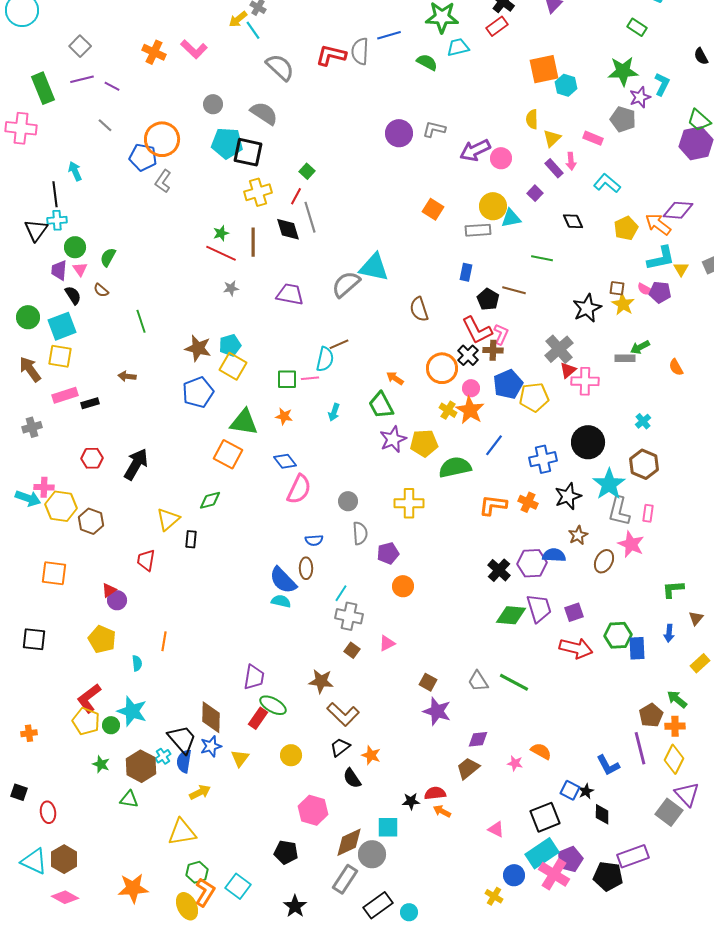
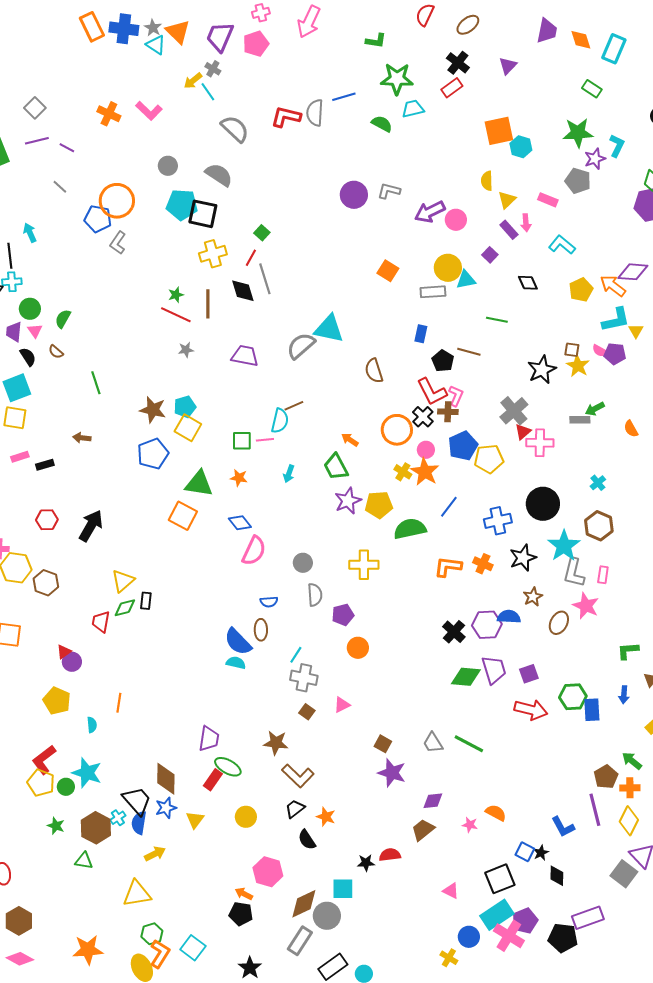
pink rectangle: (65, 395) -> (20, 457), size x0.7
green diamond: (210, 500) -> (125, 608), moved
orange arrow: (442, 811) -> (244, 894), moved

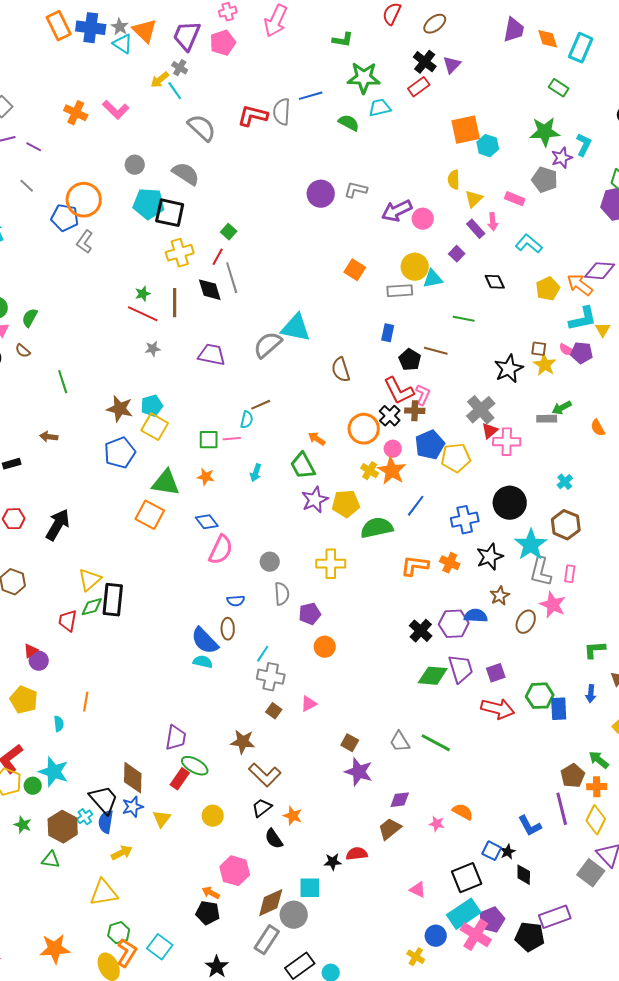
purple triangle: (508, 66) -> (452, 65), moved
cyan semicircle: (280, 421) -> (247, 420), size x0.7
black rectangle: (146, 601) -> (113, 600), size x1.8

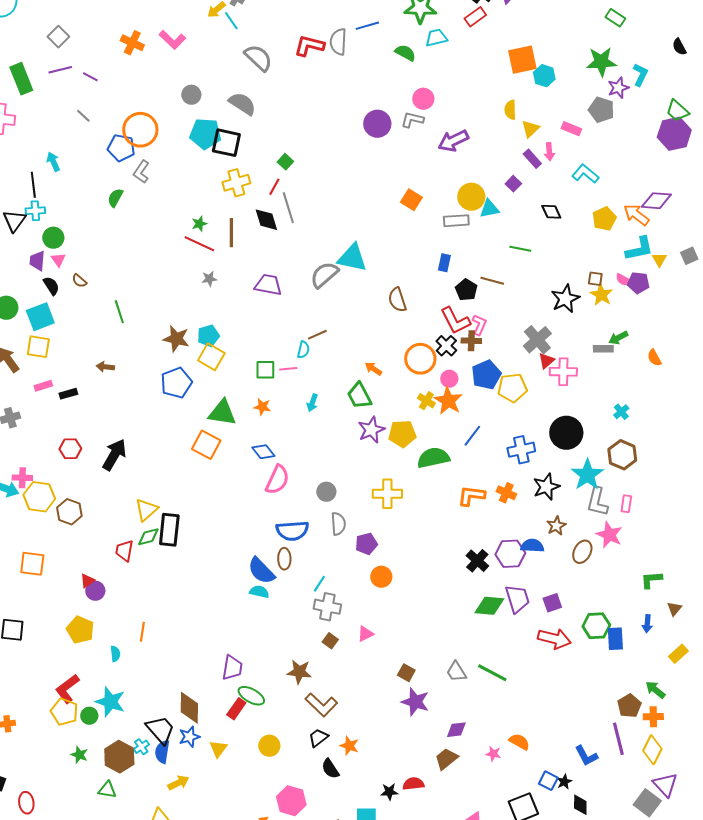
pink circle: (423, 219) -> (423, 99), moved
green semicircle: (30, 318) -> (115, 198), moved
blue semicircle: (236, 601) -> (292, 531), size x1.8

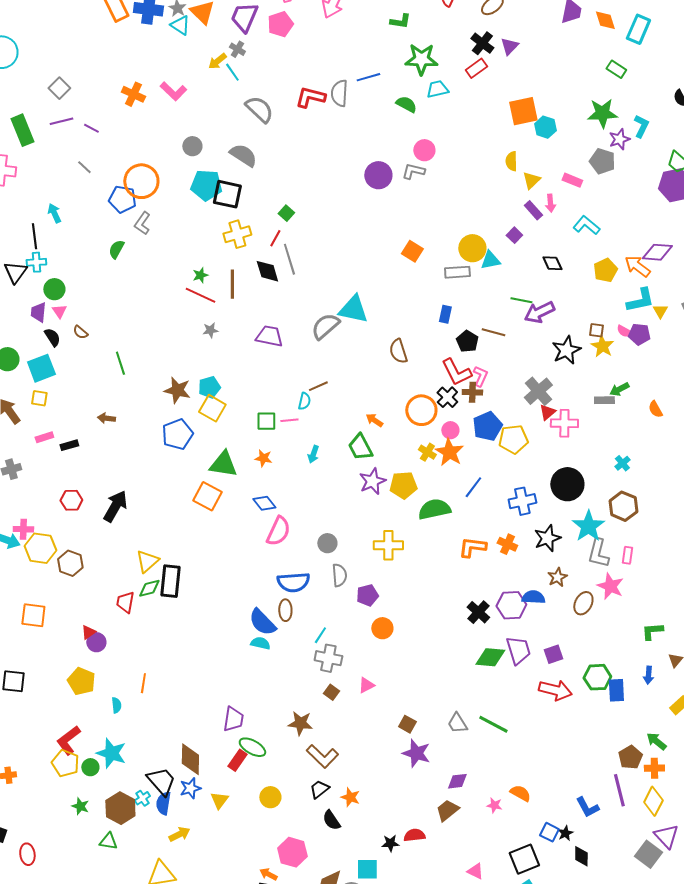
purple arrow: (453, 141) -> (539, 312), moved
yellow square: (38, 347) -> (39, 398), size x0.7

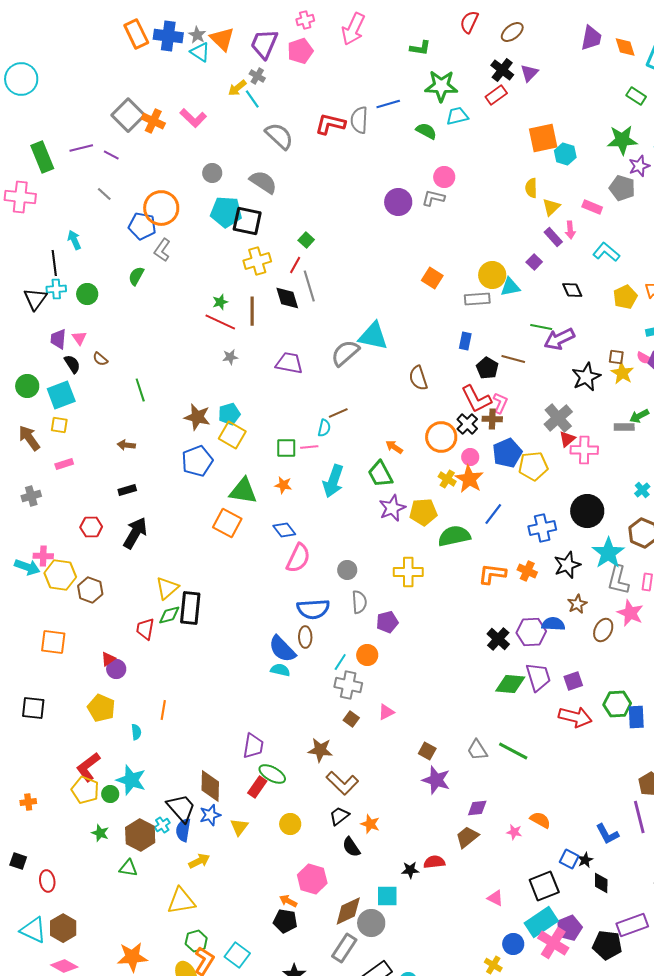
gray square: (59, 88) -> (128, 115), moved, size x1.5
green circle: (54, 289) -> (87, 294), moved
black rectangle: (69, 445) -> (127, 490), moved
cyan arrow: (313, 454) -> (333, 481), size x1.8
orange circle: (382, 628) -> (367, 655), moved

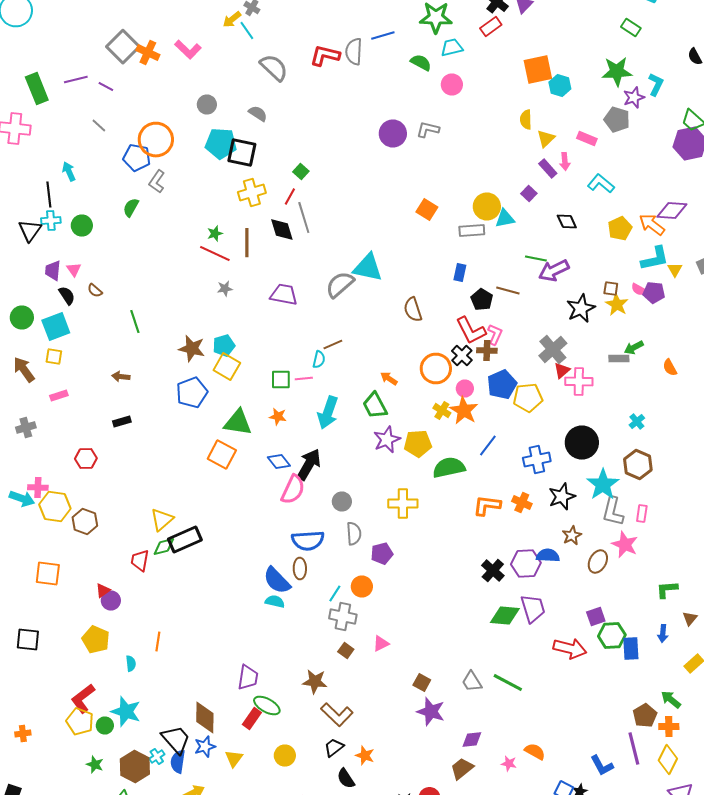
pink circle: (444, 177) -> (452, 84), moved
gray semicircle: (263, 182) -> (258, 114), size x0.7
black arrow: (135, 533) -> (309, 464), moved
black rectangle: (190, 608) -> (185, 540), turned 60
purple square: (573, 681) -> (596, 616), moved

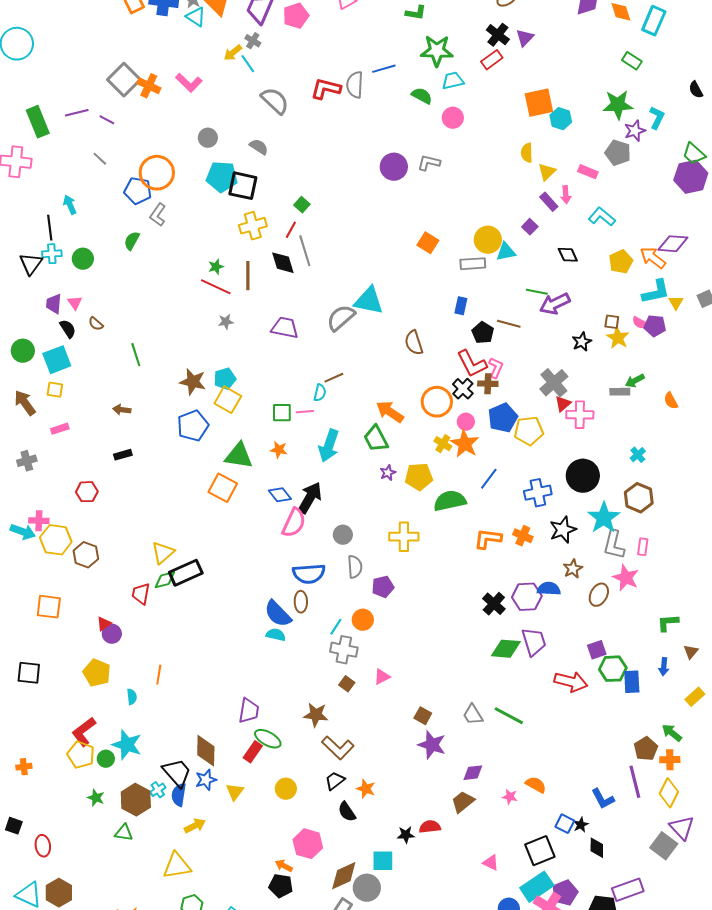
black star: (581, 308) -> (582, 342), size x0.7
orange arrow: (389, 378) -> (390, 412), size x1.6
purple star: (387, 440) -> (388, 473), size x0.6

